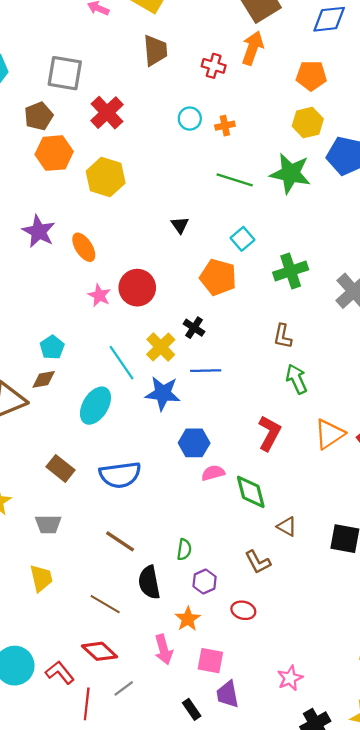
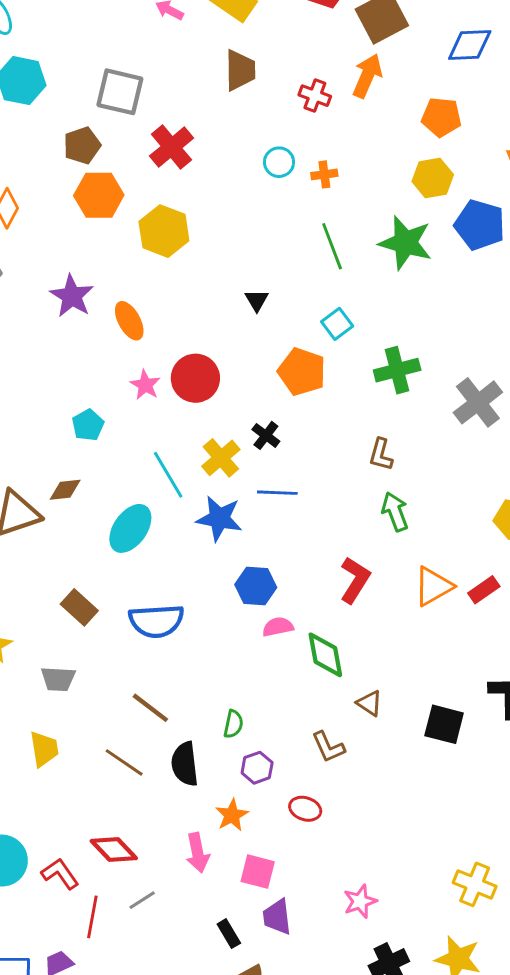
green line: (235, 180) -> (332, 246), turned 48
cyan pentagon: (52, 347) -> (88, 425), moved
brown line: (105, 604) -> (124, 762), moved

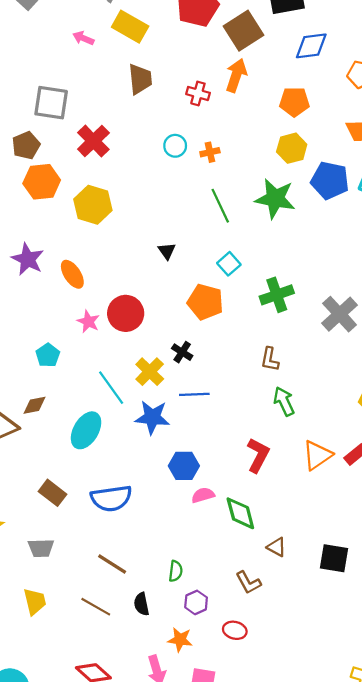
black semicircle: (185, 764) -> (141, 604), size x0.7
orange star: (232, 815) -> (180, 640), turned -30

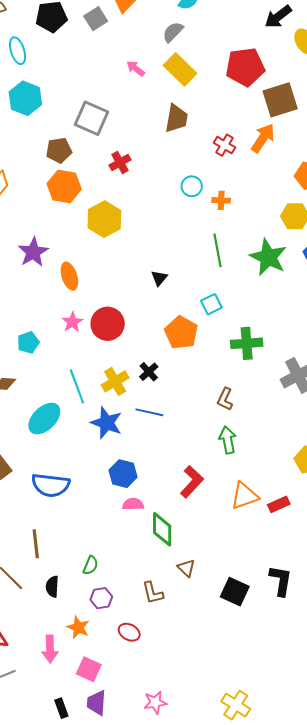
red cross: (93, 141) -> (120, 163), size x0.7
brown line: (112, 564) -> (36, 544), turned 36

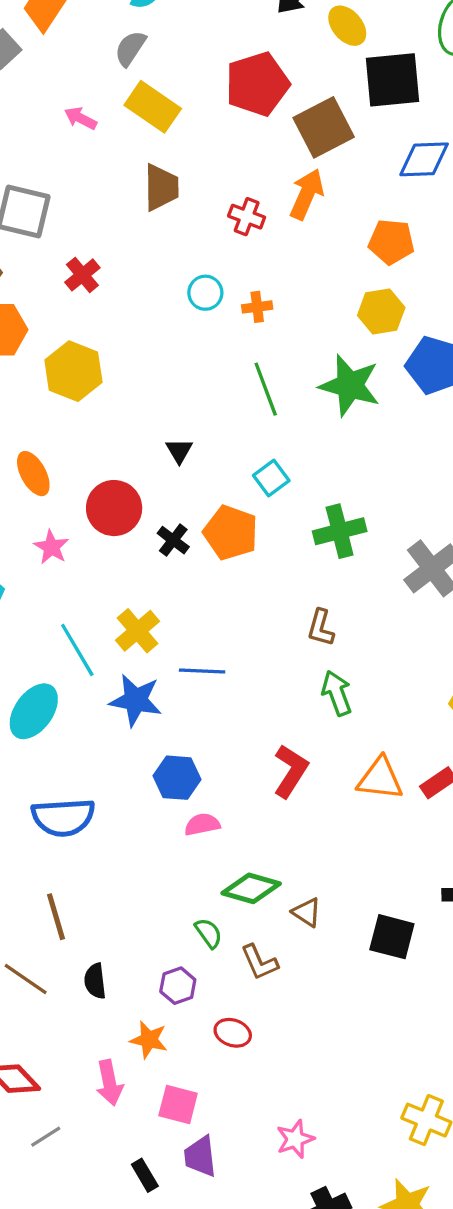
red circle: (108, 324) -> (114, 508), moved
black cross: (149, 372) -> (173, 540), moved
orange triangle: (244, 496) -> (380, 779), turned 36
green diamond: (162, 529) -> (251, 888), moved, turned -64
green semicircle: (91, 565) -> (209, 933), moved, turned -48

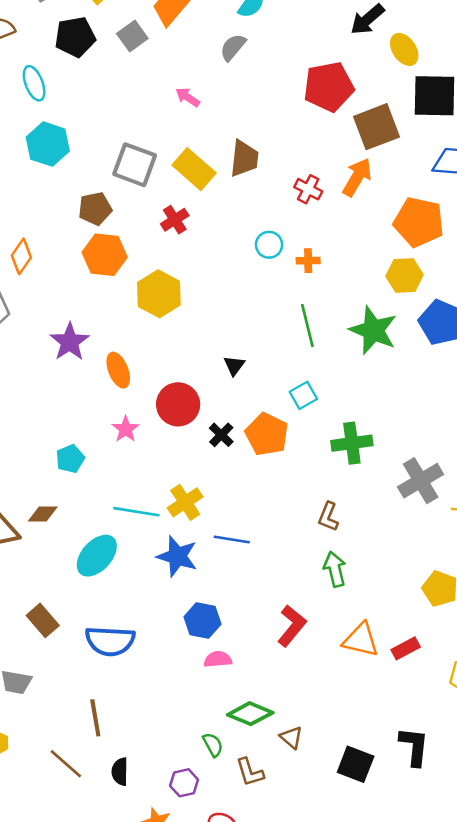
yellow rectangle: (153, 107) -> (194, 169), moved
orange pentagon: (391, 242) -> (419, 222), size x1.4
cyan line: (77, 650) -> (136, 512), turned -57

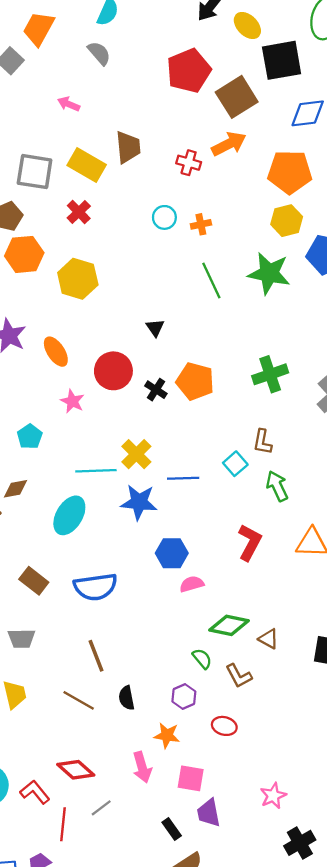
gray semicircle: (233, 47) -> (99, 53), turned 110
orange arrow: (357, 177) -> (229, 144), turned 44
cyan square: (303, 395) -> (235, 464), moved

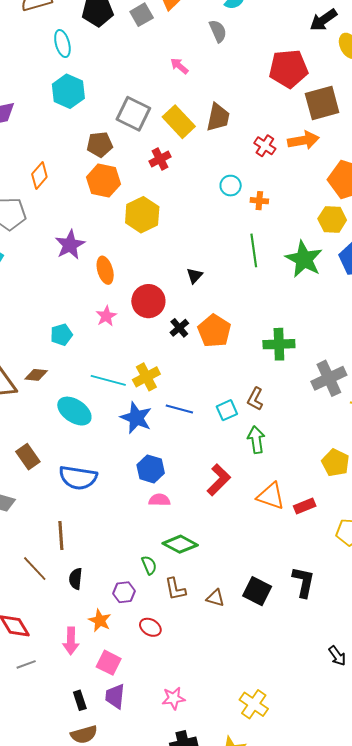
cyan ellipse: (69, 515) -> (74, 411), turned 76
brown triangle: (269, 639) -> (215, 598), moved, turned -30

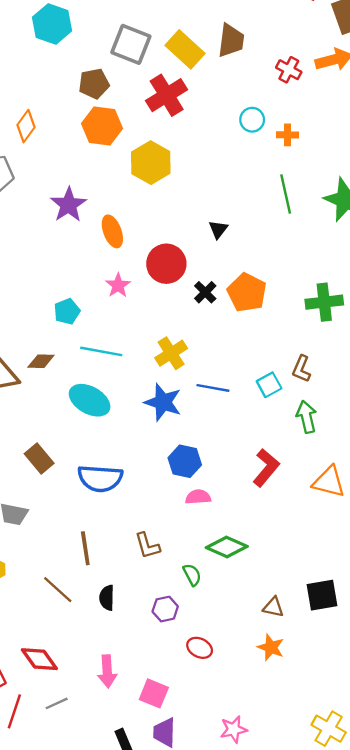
red cross: (160, 159) -> (167, 95), size x1.6
cyan line: (108, 380) -> (101, 351), moved
brown L-shape: (175, 589) -> (147, 546), moved
black square: (257, 591) -> (322, 595), turned -32
orange star: (100, 621) -> (271, 647), moved

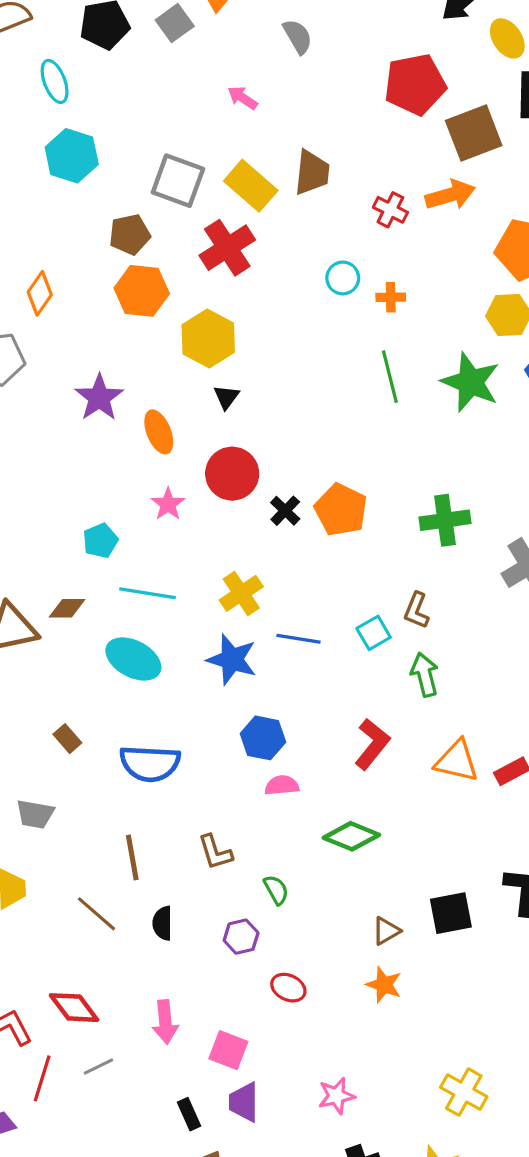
black triangle: (218, 229) -> (226, 397), moved
brown rectangle: (39, 458) -> (67, 739), size x0.7
green diamond: (227, 547) -> (351, 836), moved
brown triangle: (273, 607) -> (386, 931), turned -40

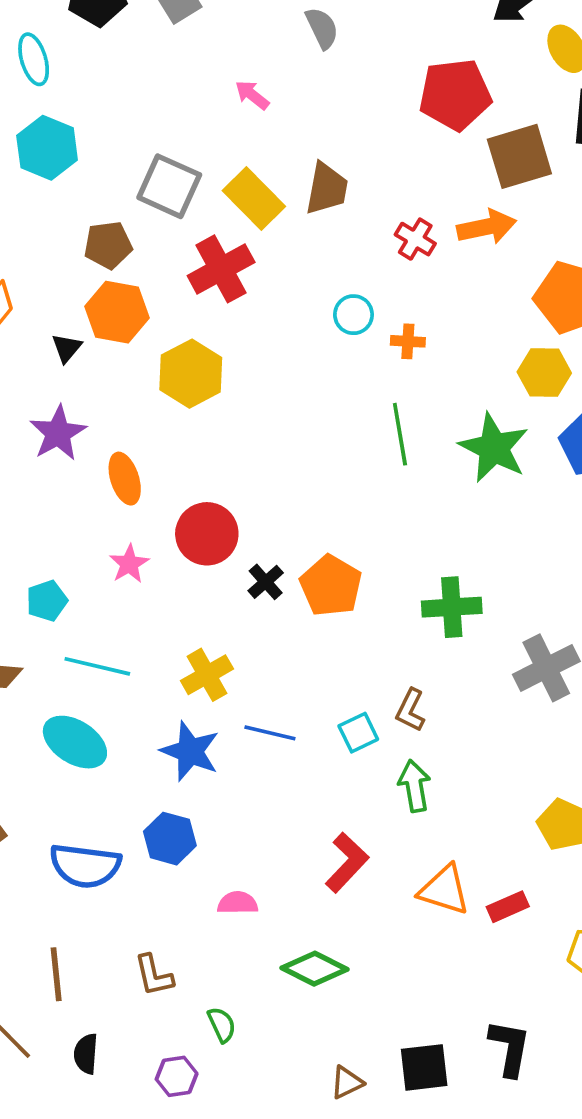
black triangle: (226, 397) -> (67, 348), moved
blue hexagon: (263, 738) -> (170, 839), moved

